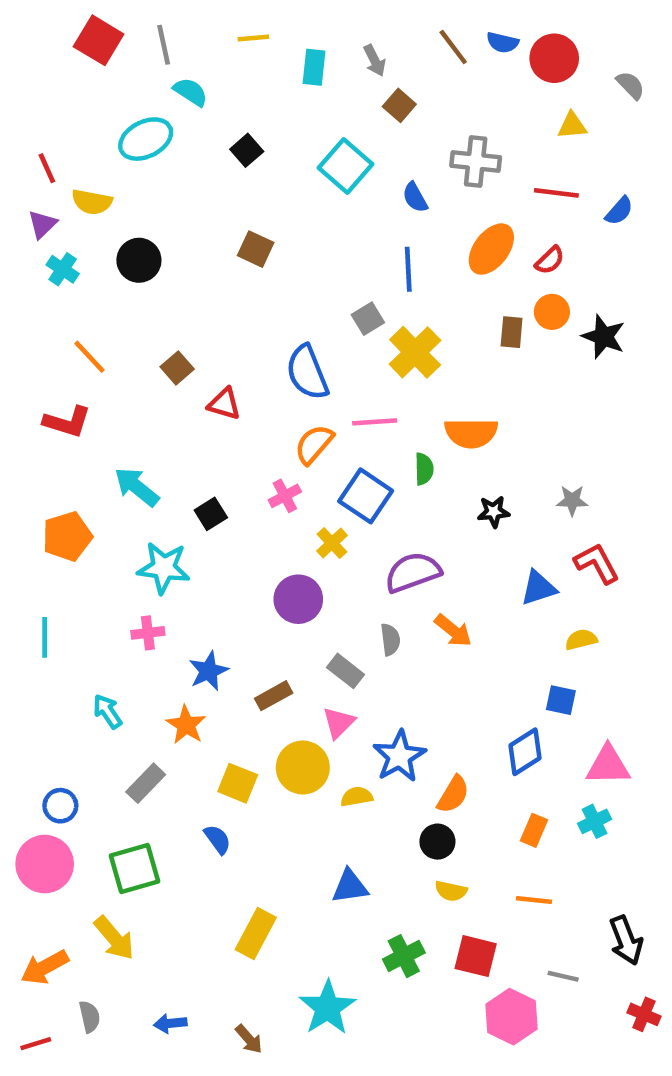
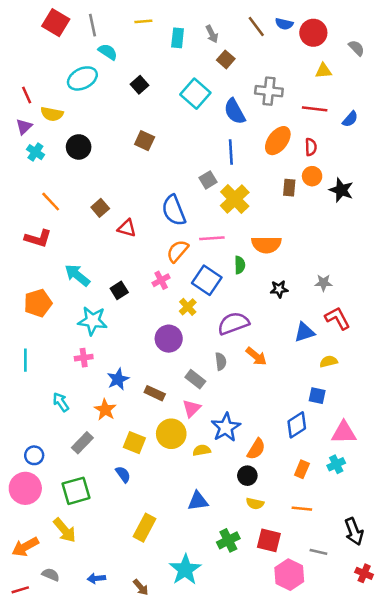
blue semicircle: (415, 197) -> (235, 111), size x1.5
red semicircle: (550, 260) -> (311, 147), turned -48
brown rectangle: (274, 696) -> (155, 393), turned 54
gray semicircle: (90, 1017) -> (51, 575), turned -54

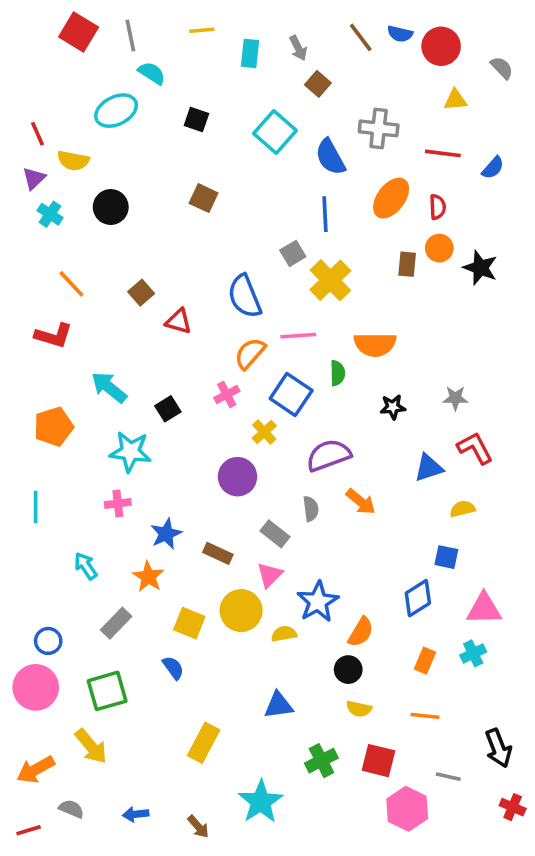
black square: (139, 85) -> (196, 120), turned -30

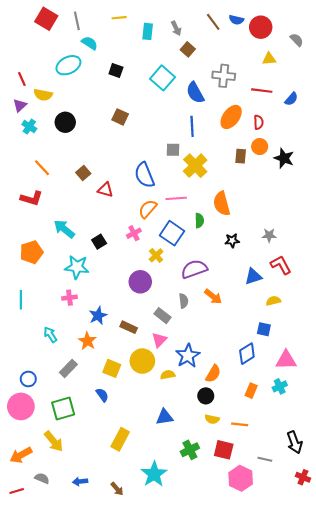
gray square: (293, 253) -> (173, 150), turned 32
orange semicircle: (375, 345) -> (222, 204), turned 75
orange line: (425, 716) -> (240, 424), moved

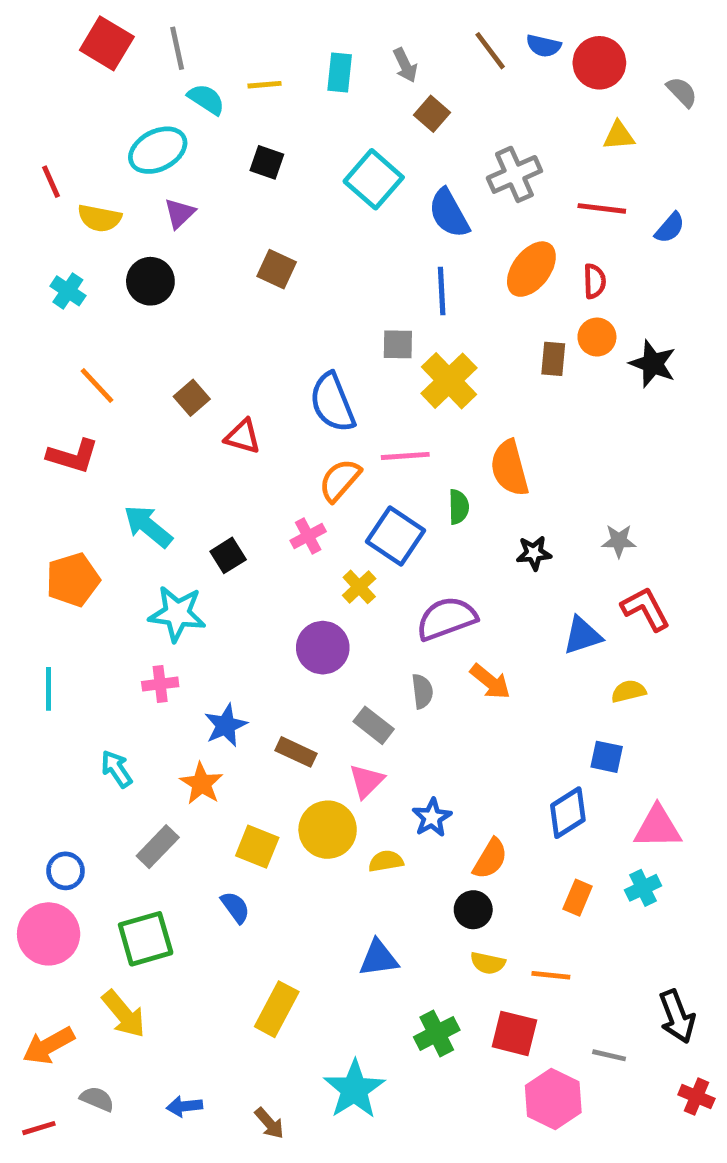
yellow line: (119, 18) -> (264, 85), moved
gray cross: (224, 76) -> (514, 174), turned -30
purple triangle: (20, 105) -> (180, 213), moved
blue star: (188, 356) -> (432, 817), size x0.7

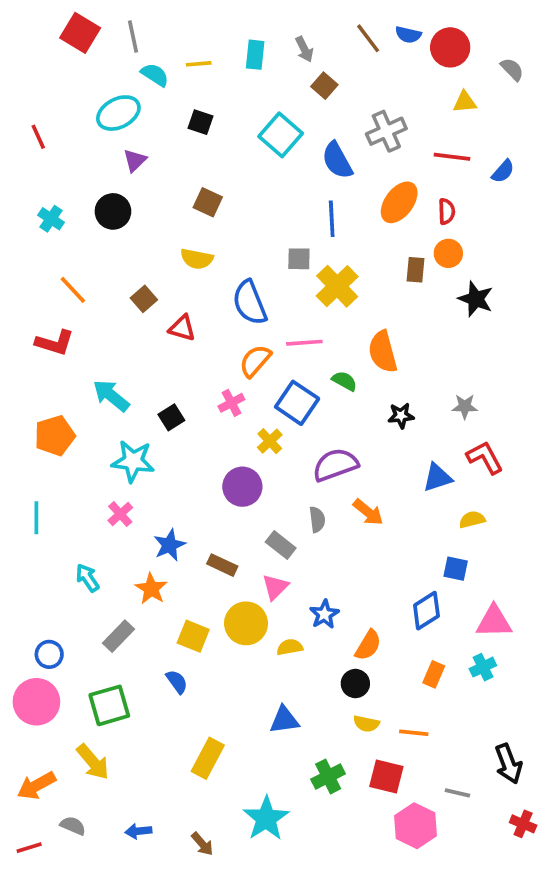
yellow semicircle: (99, 218) -> (197, 259), moved
black star: (653, 364) -> (476, 299), moved
green semicircle: (459, 507) -> (344, 381), turned -60
pink cross: (160, 684) -> (120, 514), turned -35

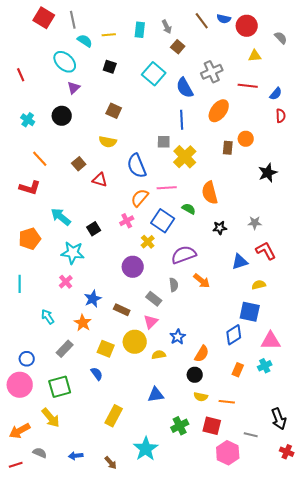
cyan ellipse: (118, 113) -> (65, 62), turned 70
red semicircle: (447, 211) -> (281, 116), moved
black star: (476, 299) -> (268, 173), moved, turned 30
blue square: (456, 569) -> (250, 312), size x1.5

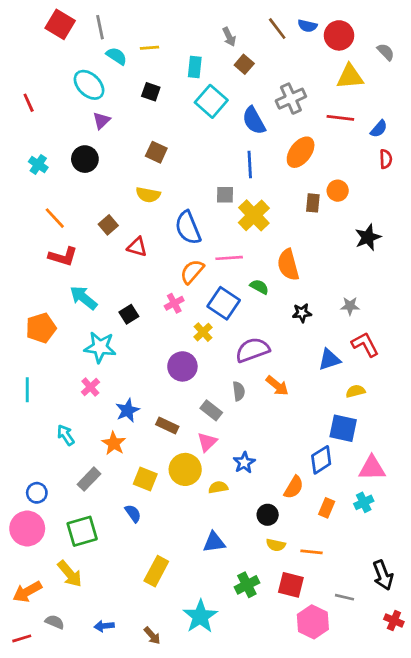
cyan rectangle: (140, 30) -> (195, 67), moved
yellow triangle: (255, 56) -> (350, 77), size x1.5
red L-shape: (30, 188) -> (63, 257), moved
orange semicircle: (202, 354) -> (294, 487), moved

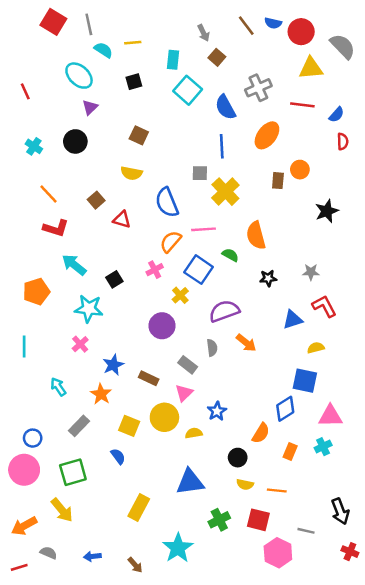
gray semicircle: (386, 52) -> (343, 46), size x1.6
black square: (151, 92) -> (134, 82), turned -35
blue triangle: (214, 542) -> (190, 482), size x1.4

